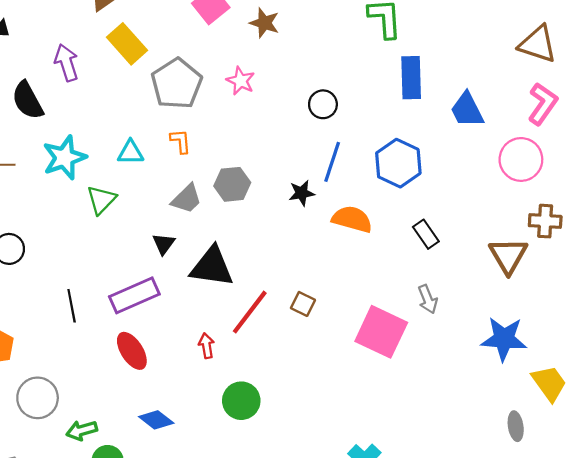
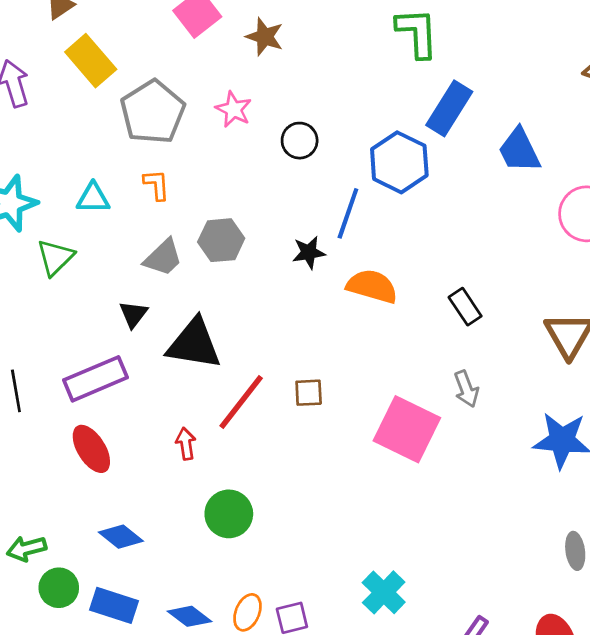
blue rectangle: (411, 78) -> (449, 108), turned 33
black circle: (323, 104) -> (300, 141), moved
blue hexagon: (398, 163) -> (399, 162), moved
brown square: (303, 304) -> (309, 393), turned -30

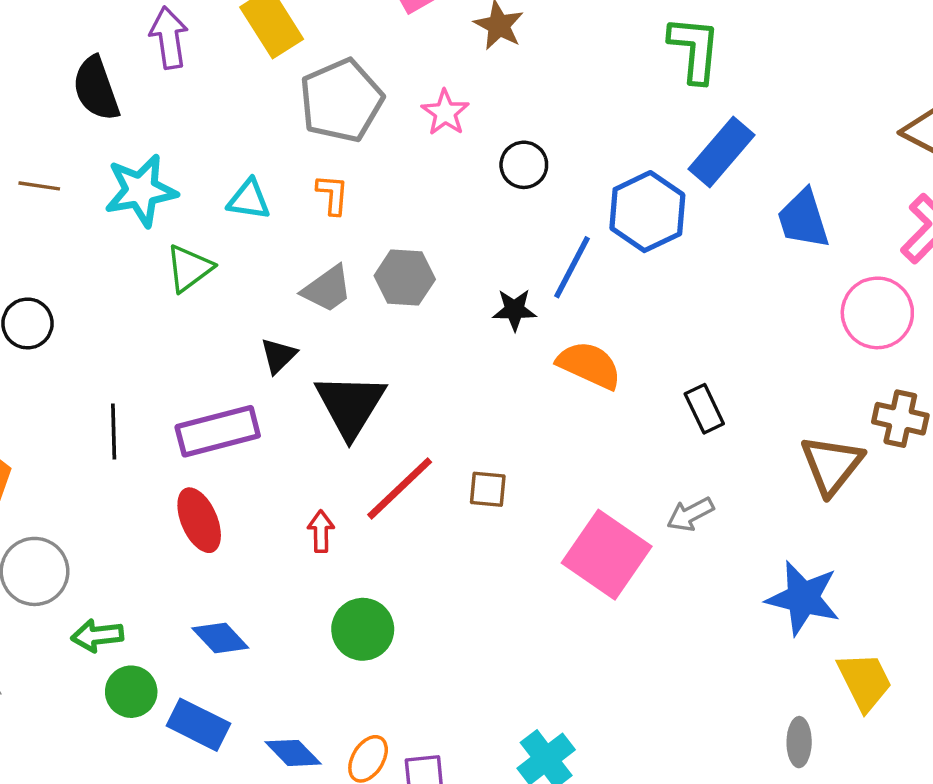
black triangle: (194, 344) -> (350, 405), turned 44
gray arrow: (466, 389) -> (690, 514), turned 75

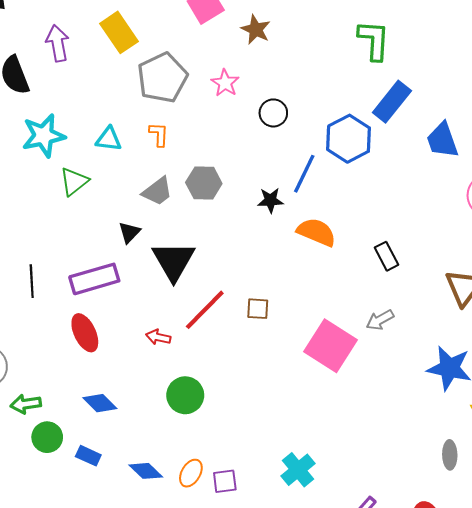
red arrow: (321, 531) -> (158, 337), turned -75
blue rectangle: (199, 725) -> (88, 456), size x0.7

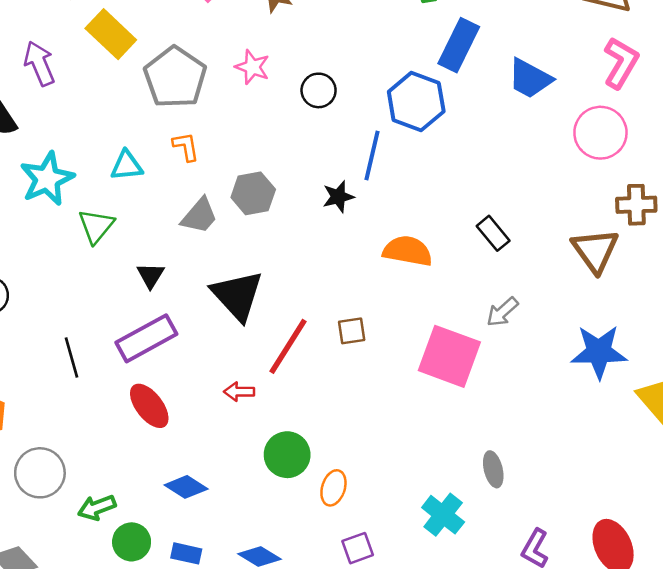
blue trapezoid: (442, 140) -> (530, 78), turned -30
black triangle: (129, 232) -> (151, 275), moved
orange semicircle: (316, 232) -> (408, 251), moved
gray ellipse: (450, 455) -> (493, 469), moved
orange ellipse: (191, 473) -> (333, 488), moved

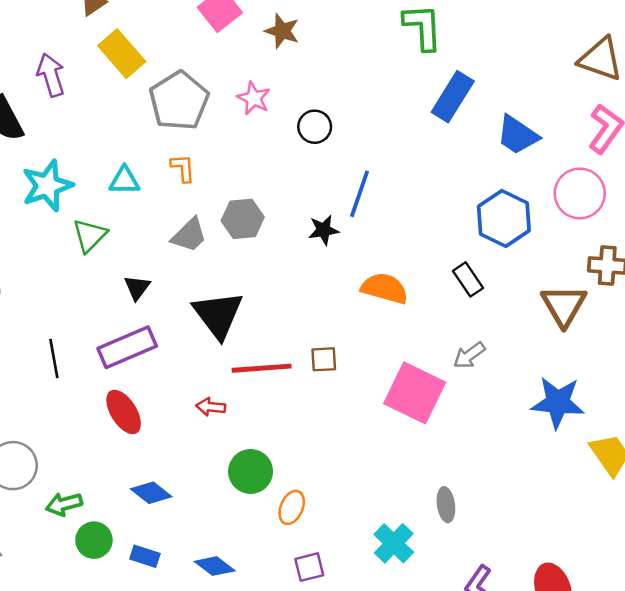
blue hexagon: (416, 102) -> (504, 218), moved
red line: (288, 346) -> (262, 368), turned 48

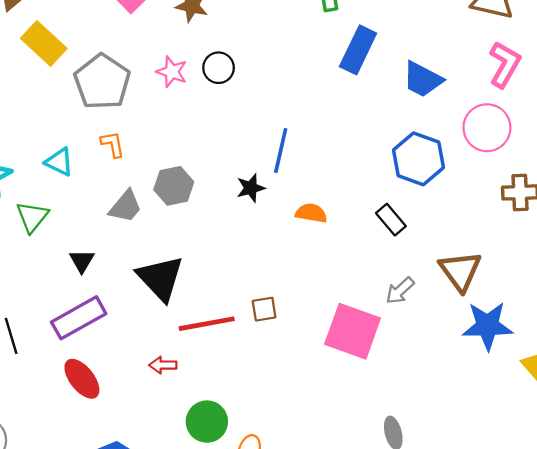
black circle: (315, 127) -> (219, 68), moved
cyan triangle: (124, 181) -> (59, 162), turned 32
orange semicircle: (385, 288) -> (311, 213), moved, size x0.7
brown triangle: (564, 305) -> (460, 271), moved

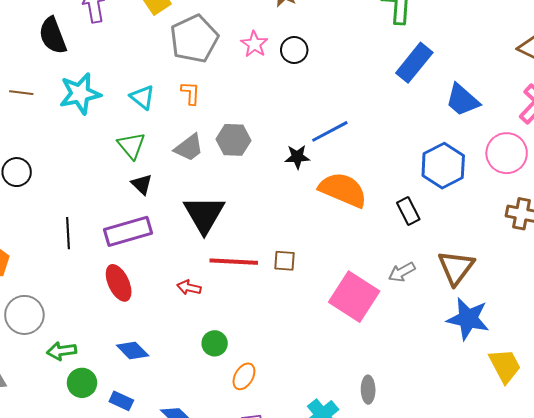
blue line: (281, 150) -> (330, 131), turned 36
orange semicircle: (311, 213) -> (343, 190), size x1.8
green triangle: (32, 217) -> (131, 146), moved, turned -32
black triangle: (82, 261) -> (142, 184), turned -30
green circle: (207, 422) -> (215, 343), size x0.7

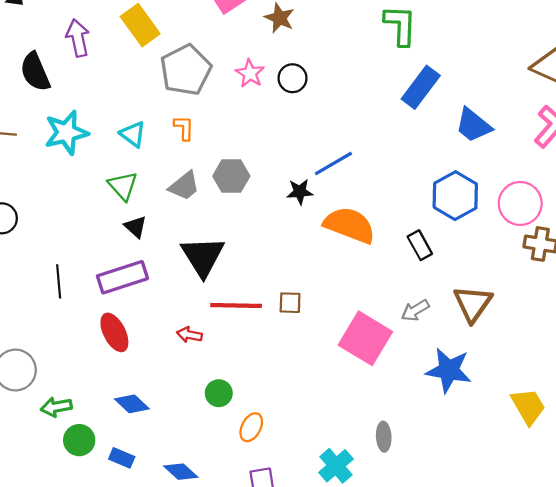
pink circle: (507, 153) -> (520, 203), moved
blue star: (468, 319) -> (449, 370), moved

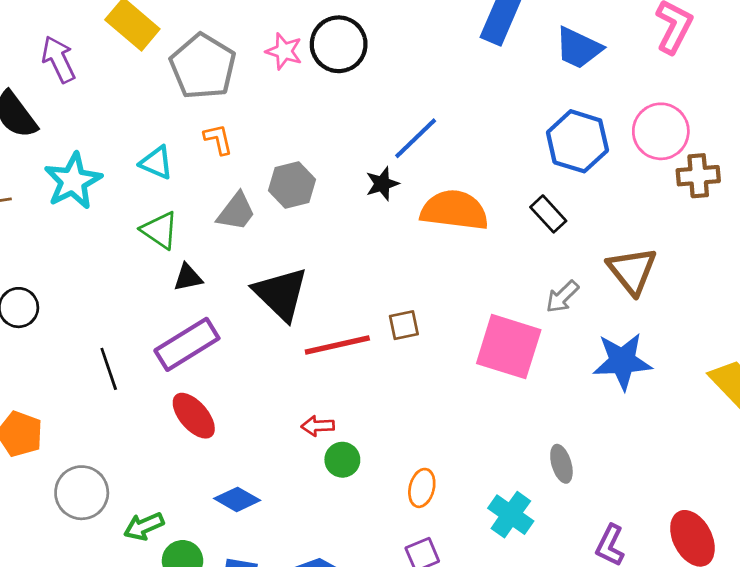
black circle: (293, 78) -> (339, 44), size x1.5
black triangle: (135, 227) -> (188, 277), turned -40
red arrow: (189, 335) -> (318, 426), moved
orange ellipse: (251, 427) -> (422, 488), moved

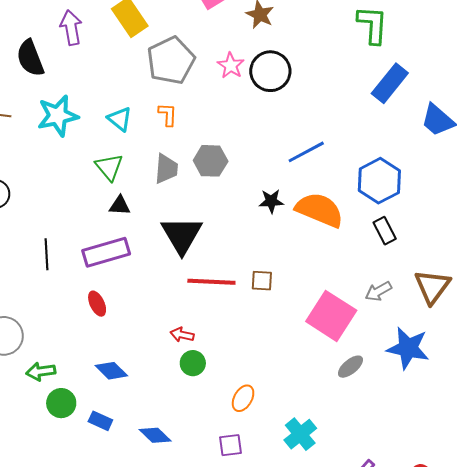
blue hexagon: (577, 141) -> (379, 181), moved
black star: (382, 184) -> (271, 201), moved
gray trapezoid: (236, 212) -> (166, 169), turned -48
red ellipse: (194, 416) -> (97, 304), size x0.7
gray ellipse: (561, 464) -> (350, 367), moved, turned 52

